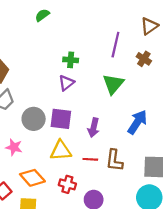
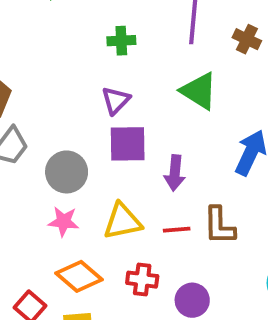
green cross: (71, 60) -> (121, 41), moved
green triangle: (113, 84) -> (199, 91), turned -30
purple square: (61, 119) -> (128, 144), moved
pink star: (14, 147) -> (64, 222), moved

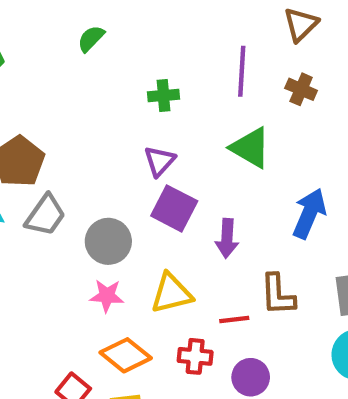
purple square: (128, 144) -> (174, 208), turned 30
red line: (177, 230) -> (234, 319), moved

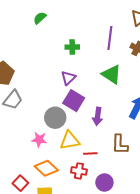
gray circle: (108, 241) -> (55, 118), moved
red line: (234, 319) -> (90, 154), moved

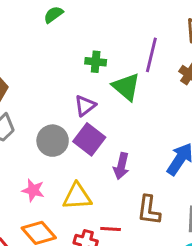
green triangle: (112, 74) -> (126, 87), moved
gray circle: (55, 118) -> (53, 141), moved
red line: (90, 154) -> (111, 229), moved

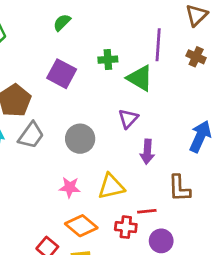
purple triangle: (85, 106) -> (128, 119), moved
purple square: (89, 139) -> (62, 74), moved

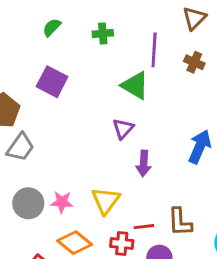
green cross: (108, 60) -> (103, 34), moved
gray circle: (80, 139) -> (28, 203), moved
yellow triangle: (111, 186) -> (106, 201), turned -40
brown L-shape: (179, 188) -> (180, 222), moved

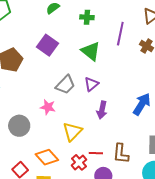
green triangle: (135, 85) -> (91, 51), moved
gray trapezoid: (20, 147) -> (65, 85), moved
pink star: (62, 202) -> (48, 107), moved
red cross: (122, 244) -> (79, 162), turned 35

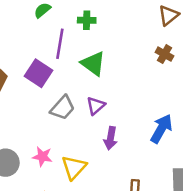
purple line: (120, 34) -> (60, 44), moved
purple square: (48, 45) -> (39, 73), moved
pink star: (48, 107) -> (42, 157), moved

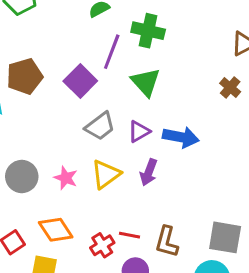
green cross: (87, 20) -> (148, 31), size x1.5
blue arrow: (161, 129) -> (181, 137), moved, turned 60
yellow triangle: (74, 167) -> (106, 174), moved

